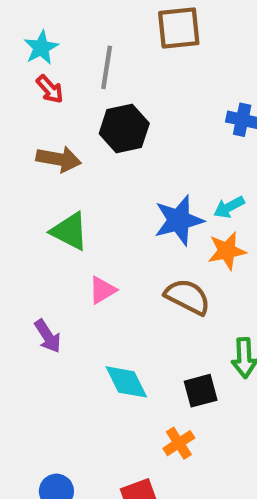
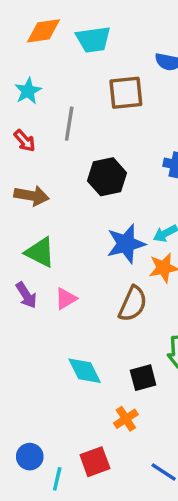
cyan star: (41, 48) -> (28, 91), moved
black hexagon: (124, 129) -> (107, 177), moved
brown semicircle: (188, 297) -> (133, 304), turned 87
purple arrow: (48, 336) -> (26, 295), moved

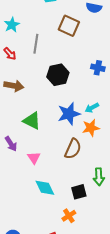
brown square: (126, 93) -> (69, 26), turned 30
green triangle: (40, 252) -> (32, 121), moved
pink triangle: (66, 299) -> (34, 158), moved, turned -32

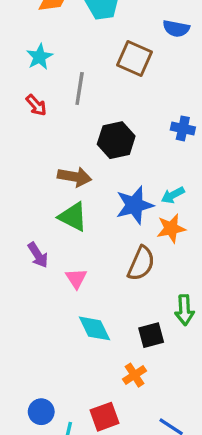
brown arrow: (14, 86) -> (75, 177), moved

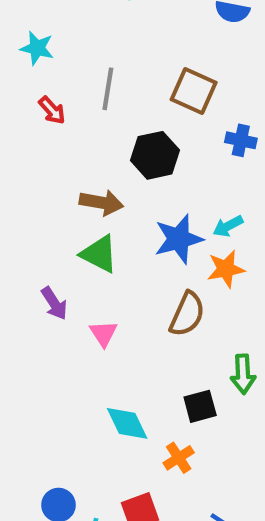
cyan star: (40, 57) -> (37, 48), moved, turned -30
brown square: (135, 58) -> (194, 91), moved
cyan diamond: (95, 328) -> (127, 423), moved

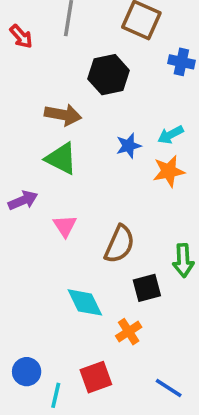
blue star: (179, 239) -> (129, 146), size x0.6
purple arrow: (54, 303) -> (23, 200), turned -80
brown semicircle: (187, 314) -> (119, 244), moved

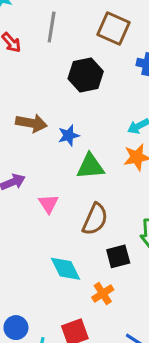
brown arrow: (63, 115) -> (31, 123), moved
blue star: (129, 146) -> (69, 135), moved
green triangle: (61, 158) -> (90, 166), moved, turned -32

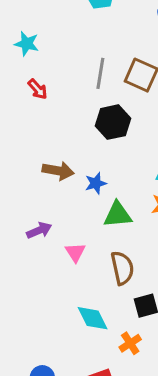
gray line: (52, 27) -> (100, 73), moved
brown semicircle: (95, 219) -> (122, 268), turned -36

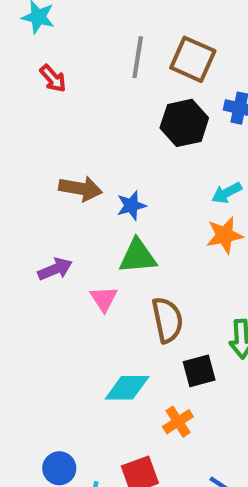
black hexagon: (113, 122) -> (184, 123), moved
green triangle: (118, 215) -> (138, 256), moved
cyan diamond: (93, 318) -> (127, 388), turned -64

